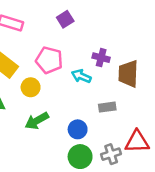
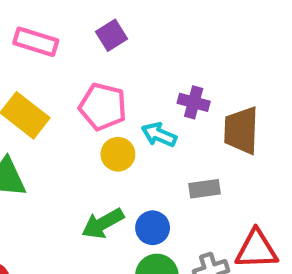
purple square: (65, 19) -> (111, 35), moved
yellow circle: (31, 87) -> (118, 154), moved
green arrow: (37, 121) -> (103, 223), moved

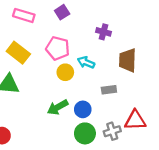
purple cross: (194, 102) -> (104, 32), moved

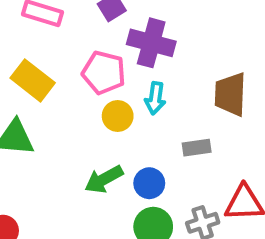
purple cross: (104, 32) -> (151, 43), moved, size x1.6
cyan arrow: (86, 62) -> (155, 98), turned -105

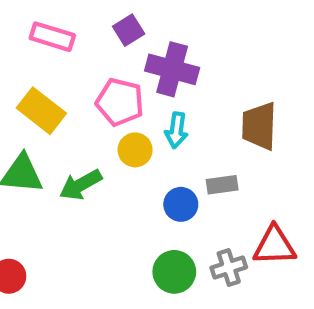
green arrow: (104, 179) -> (81, 185), moved
blue circle: (149, 183) -> (181, 204), moved

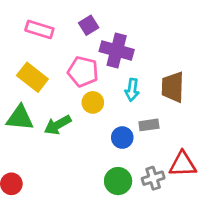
cyan arrow: (176, 130) -> (132, 90), moved

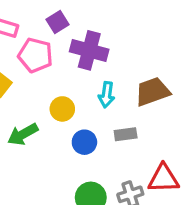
pink pentagon: (83, 72) -> (35, 55), moved
brown trapezoid: (173, 87) -> (152, 92), turned 68
blue circle: (122, 138) -> (84, 142), moved

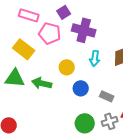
green arrow: (23, 134) -> (42, 83), turned 42
gray rectangle: (126, 134) -> (107, 96), moved, turned 32

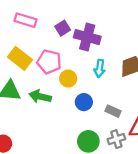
purple square: (64, 12) -> (63, 28), moved
pink pentagon: (50, 33) -> (49, 62), moved

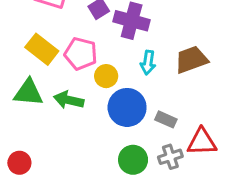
blue circle: (84, 102) -> (127, 107), size x1.6

